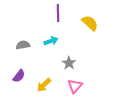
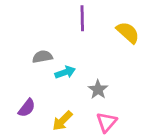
cyan arrow: (51, 41) -> (65, 72), moved
gray semicircle: (23, 45) -> (42, 57), moved

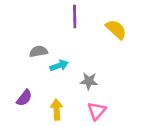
gray star: (98, 89) -> (89, 81), turned -30
yellow arrow: (62, 121) -> (57, 110), turned 132

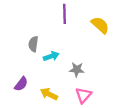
gray semicircle: (38, 51) -> (33, 44), turned -72
yellow arrow: (57, 110) -> (49, 94), turned -60

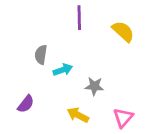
yellow arrow: (49, 94) -> (78, 115), moved
pink triangle: (83, 95) -> (123, 118), moved

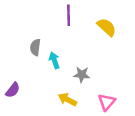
cyan arrow: (63, 70) -> (54, 60), turned -91
purple semicircle: (26, 104) -> (13, 90), moved

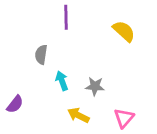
purple line: (69, 15) -> (66, 17), moved
cyan arrow: (54, 60) -> (62, 81), moved

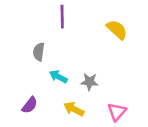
cyan arrow: (62, 81) -> (58, 77), turned -42
purple semicircle: (15, 104) -> (30, 105), moved

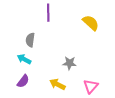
cyan arrow: (58, 77) -> (24, 59), moved

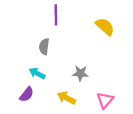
gray semicircle: (30, 40) -> (44, 46), moved
cyan arrow: (24, 59) -> (37, 73), moved

